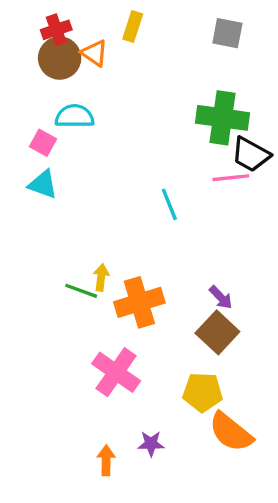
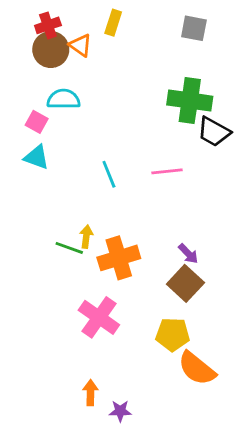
pink line: (231, 178) -> (167, 171), moved
cyan line: (169, 204) -> (109, 174), moved
purple star: (151, 444) -> (120, 411), moved

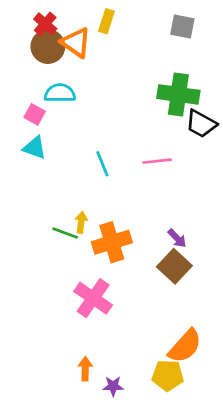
red cross: (48, 25) -> (45, 24), turned -30
orange triangle: (81, 45) -> (76, 43), size x1.4
yellow pentagon: (173, 334) -> (168, 375), moved
orange semicircle: (197, 368) -> (185, 346), turned -87

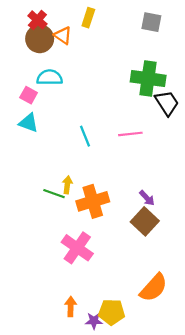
orange triangle: (76, 43) -> (63, 35), size x0.7
black trapezoid: (201, 124) -> (167, 103), turned -152
yellow pentagon: (168, 375) -> (112, 312), moved

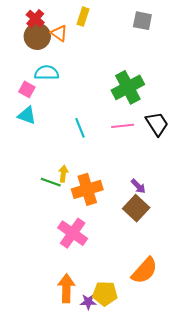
green cross: (148, 79) -> (128, 87), moved, turned -36
black trapezoid: (167, 103) -> (157, 124), moved
orange arrow: (71, 306) -> (66, 288), size x1.5

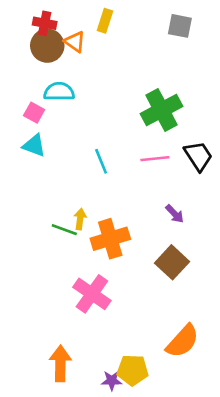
red cross: (35, 19) -> (45, 23), turned -30
purple arrow: (138, 186) -> (175, 214), moved
orange arrow: (66, 288) -> (60, 364), moved

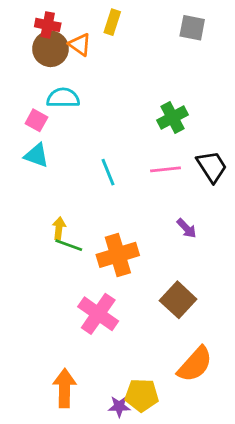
green cross: (162, 110) -> (173, 118), size x0.7
yellow arrow: (80, 219) -> (59, 228), moved
brown square: (172, 262) -> (178, 300), moved

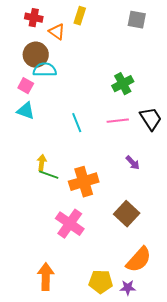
brown circle: (50, 49) -> (36, 55), moved
purple star: (119, 406) -> (128, 288), moved

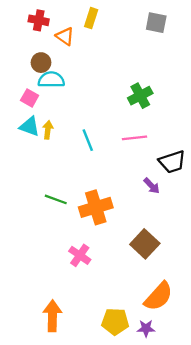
brown circle: (36, 55) -> (41, 63), size x0.7
black trapezoid: (151, 119) -> (172, 162), moved, turned 105
yellow arrow: (42, 163) -> (48, 130), moved
pink cross: (70, 224) -> (80, 255), size x0.7

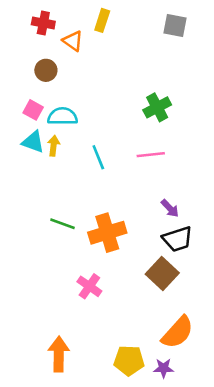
cyan semicircle: (51, 80) -> (63, 116), moved
black trapezoid: (172, 162) -> (178, 239), moved

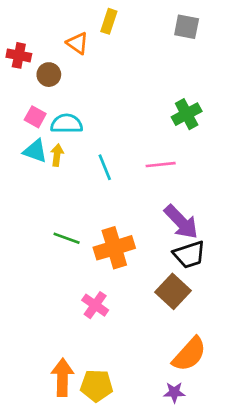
red cross: (43, 23) -> (19, 55), moved
green cross: (157, 107) -> (187, 114), moved
purple arrow: (170, 208) -> (181, 222), size x1.8
yellow pentagon: (129, 360) -> (97, 386), moved

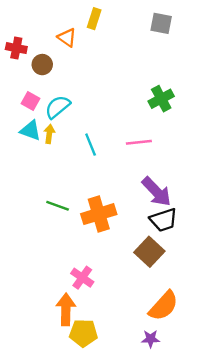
cyan semicircle: (67, 124) -> (58, 107), turned -40
pink cross: (95, 305) -> (82, 278), moved
orange arrow: (62, 377) -> (66, 309), moved

